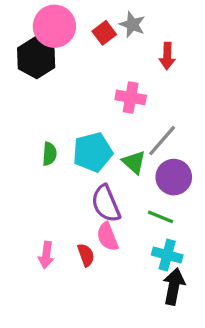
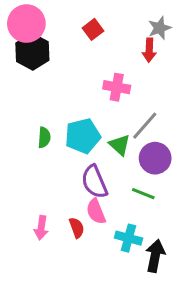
gray star: (132, 25) -> (160, 28), moved, turned 30
pink circle: (54, 26) -> (26, 24), moved
cyan cross: (167, 255) -> (128, 238), moved

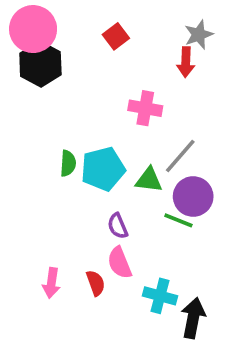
green semicircle: (44, 137) -> (68, 163), moved
green triangle: (120, 145) -> (149, 180), turned -35
purple semicircle: (94, 182) -> (118, 226), size x0.6
green line: (143, 194) -> (178, 220), moved

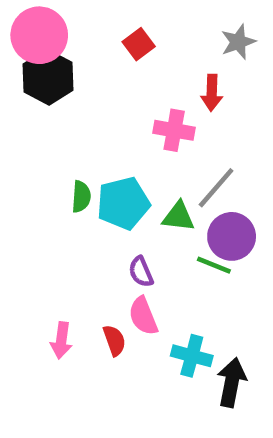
red arrow: (186, 62) -> (212, 93), moved

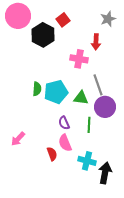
black hexagon: (48, 77) -> (43, 35), moved
gray line: (216, 188) -> (98, 85), turned -60
green line: (214, 265) -> (89, 125), moved, turned 70
pink arrow: (61, 340) -> (18, 139), moved, turned 35

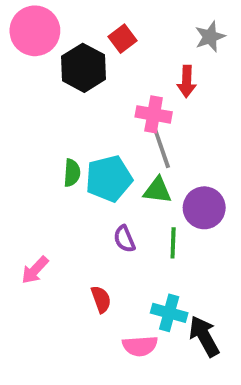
gray line: (98, 85) -> (161, 148), moved
pink semicircle: (65, 143) -> (140, 346), moved, turned -72
black arrow: (105, 173) -> (204, 336), turned -40

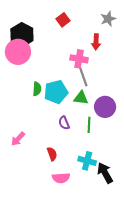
pink circle: (35, 31) -> (18, 52), moved
black hexagon: (84, 68) -> (22, 35), moved
pink semicircle: (140, 346) -> (61, 178), moved

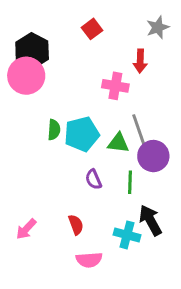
gray line: (83, 76) -> (139, 130), moved
pink arrow: (18, 139) -> (26, 229), moved
black arrow: (105, 173) -> (150, 220), moved

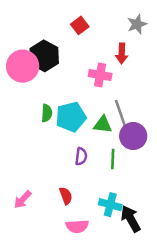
black hexagon: (32, 51) -> (44, 56), moved
purple semicircle: (93, 179) -> (81, 156), turned -150
black arrow: (150, 220) -> (131, 219), moved

